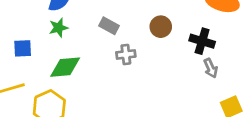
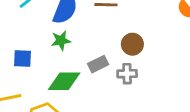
gray rectangle: (109, 26) -> (98, 64), moved, turned -60
brown circle: (161, 27) -> (132, 44), moved

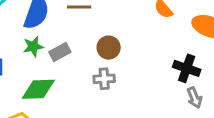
gray rectangle: (98, 64) -> (60, 52), moved

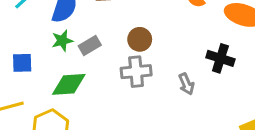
gray cross: (104, 79) -> (136, 72), size x1.4
gray arrow: (194, 98) -> (186, 84), moved

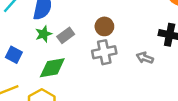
blue square: (22, 63) -> (14, 55), turned 35
gray arrow: (186, 84) -> (145, 58), turned 140

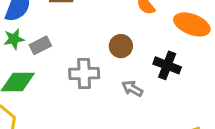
brown circle: (104, 26) -> (121, 46), moved

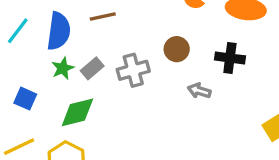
gray cross: (84, 73) -> (133, 70), moved

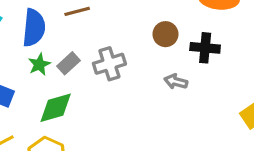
brown circle: (177, 49) -> (165, 34), moved

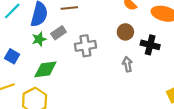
gray rectangle: (69, 63) -> (59, 33), moved
gray arrow: (176, 82) -> (127, 64), turned 56

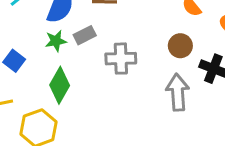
gray arrow: (127, 64) -> (178, 92), size x1.6
green diamond: (45, 69) -> (60, 85), turned -60

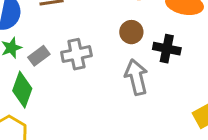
gray rectangle: (85, 35) -> (39, 56), moved

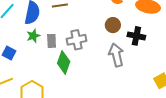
gray rectangle: (39, 56) -> (52, 41), turned -56
green diamond: (22, 90) -> (64, 62), moved

